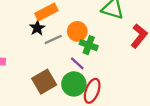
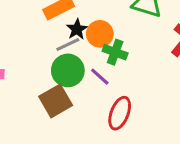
black star: (37, 28) -> (77, 29), moved
green circle: (74, 84) -> (68, 70), moved

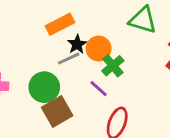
green cross: (115, 52) -> (113, 66), turned 30
green circle: (68, 70) -> (44, 87), moved

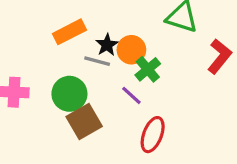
orange rectangle: (60, 24) -> (69, 32), moved
gray line: (69, 59) -> (97, 61), turned 40

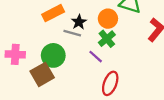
orange circle: (131, 50) -> (108, 19), moved
brown square: (84, 122) -> (42, 74), moved

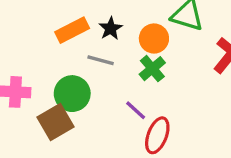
black star: (79, 22) -> (111, 28), moved
purple line: (96, 57) -> (136, 110), moved

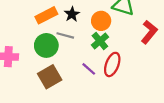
green circle: (72, 94) -> (46, 45), moved
brown square: (55, 122) -> (50, 77), moved
red ellipse: (157, 135) -> (112, 64), moved

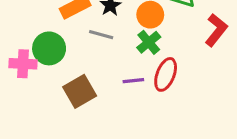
green circle: (46, 45) -> (49, 48), moved
purple line: (89, 69) -> (133, 81), turned -48

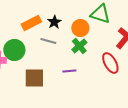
red ellipse: (166, 74) -> (110, 63), moved, turned -50
brown square: (80, 91) -> (34, 78), turned 30

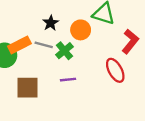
orange rectangle: (31, 23) -> (19, 45), moved
green cross: (79, 46) -> (64, 51), moved

